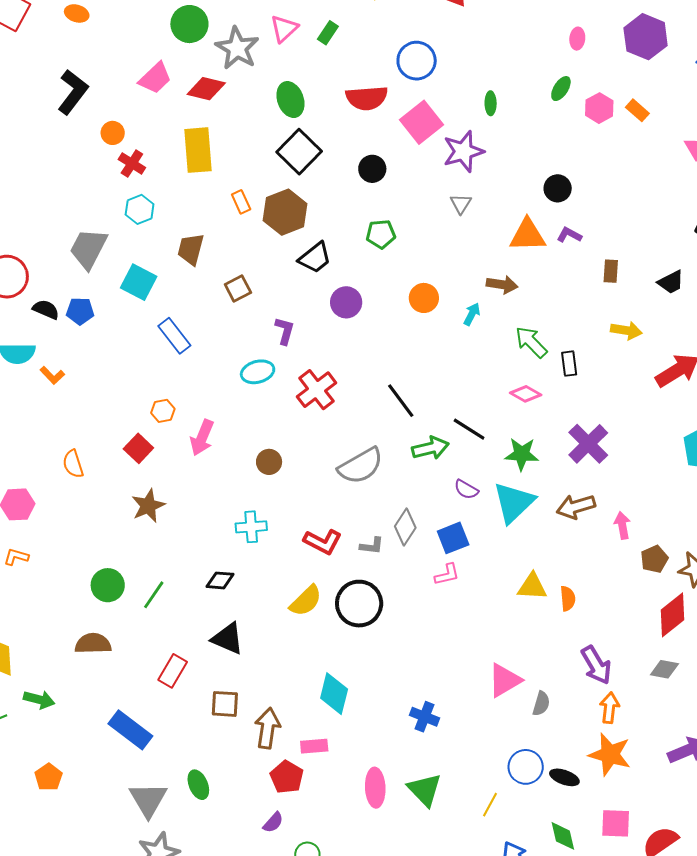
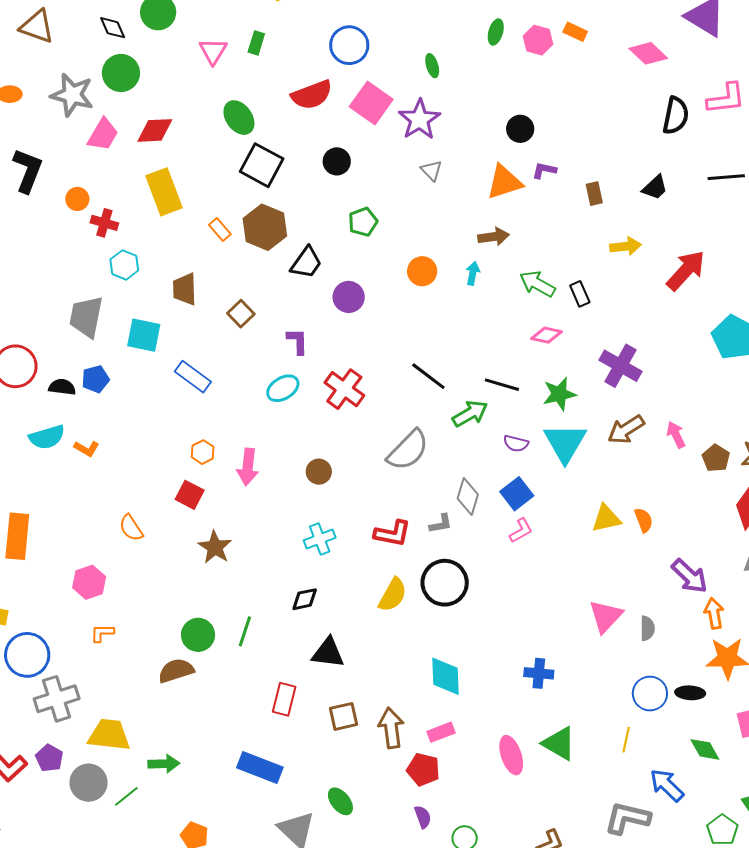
gray star: (237, 48) -> (72, 95), moved
brown semicircle: (93, 644) -> (176, 671), moved
purple semicircle: (273, 822) -> (423, 817), turned -45

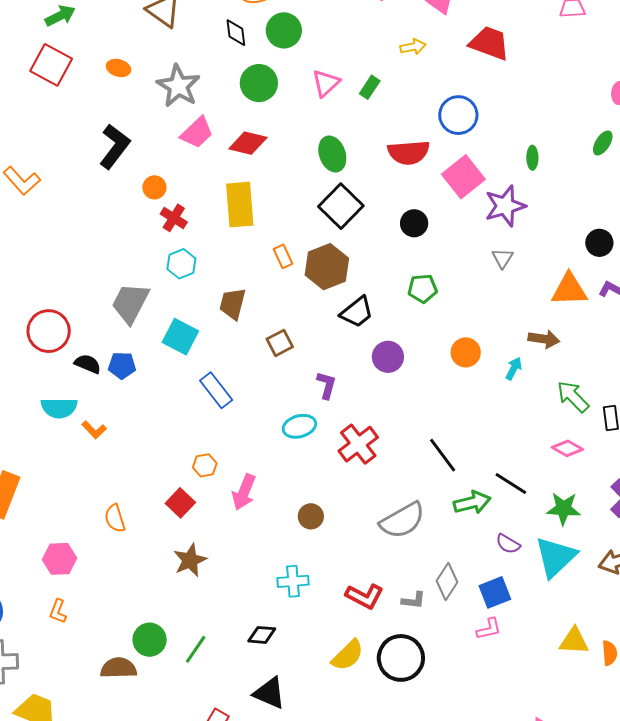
green circle: (121, 73) -> (259, 83), moved
orange L-shape: (102, 633) -> (58, 611), turned -85

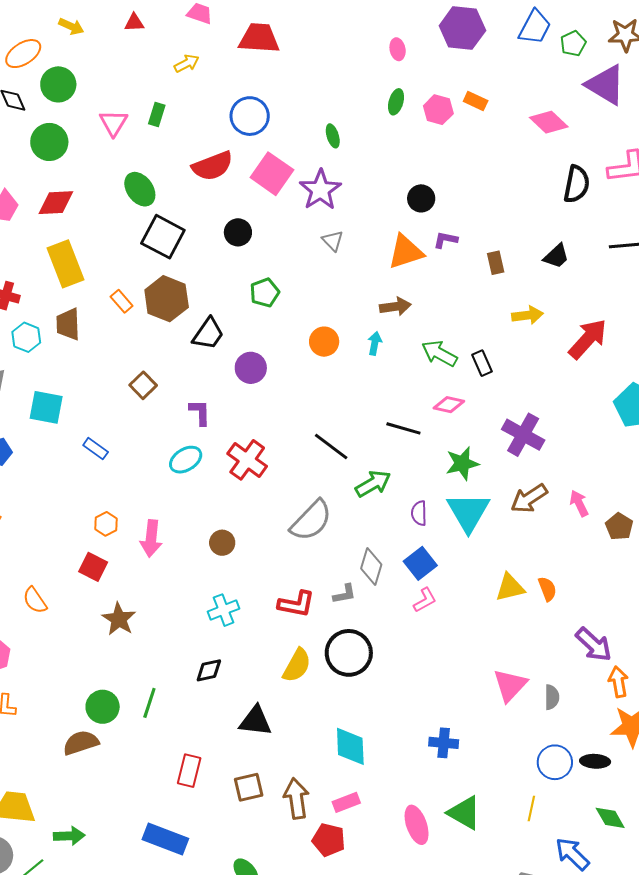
brown trapezoid: (233, 304) -> (68, 324), moved
blue rectangle: (216, 390) -> (96, 449), size x0.7
black line: (511, 484) -> (403, 428), moved
purple semicircle: (508, 544) -> (419, 513), turned 75
black triangle: (269, 693) -> (255, 721), moved

